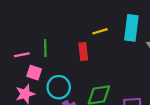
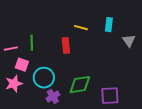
cyan rectangle: (131, 28) -> (109, 25), size x0.6
yellow line: (100, 31) -> (81, 28), turned 32

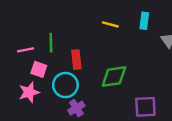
red rectangle: (66, 46) -> (76, 60), moved
green diamond: (80, 85) -> (114, 77), moved

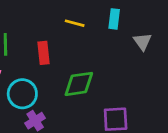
red rectangle: (76, 60) -> (44, 53), moved

